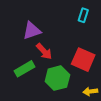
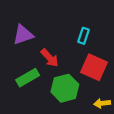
cyan rectangle: (83, 15) -> (83, 36), moved
purple triangle: (32, 31) -> (23, 35), moved

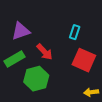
green rectangle: (28, 78) -> (14, 59), moved
green hexagon: (65, 88) -> (36, 79), moved

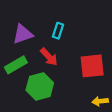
cyan rectangle: (75, 32) -> (58, 31), moved
red square: (84, 60) -> (92, 66), turned -30

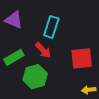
cyan rectangle: (58, 31) -> (51, 27), size x1.5
purple triangle: (23, 34) -> (14, 20), moved, turned 42

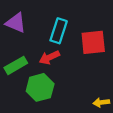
red arrow: (43, 50) -> (49, 57), turned 108
red square: (82, 58) -> (93, 42), moved

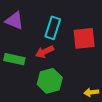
green rectangle: (16, 65) -> (14, 59), turned 42
green hexagon: (40, 87) -> (50, 81), moved

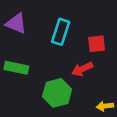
red square: (84, 38) -> (97, 44), size x0.7
red arrow: (45, 52) -> (82, 69), moved

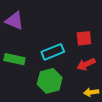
cyan rectangle: (61, 32) -> (53, 52), moved, turned 50
red arrow: (82, 69) -> (86, 64), moved

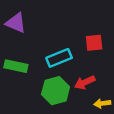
red arrow: (86, 64) -> (85, 82), moved

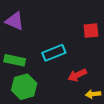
red square: (94, 43) -> (91, 31), moved
green hexagon: (56, 91) -> (24, 87), moved

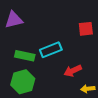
purple triangle: (15, 21) -> (14, 20), turned -36
green rectangle: (15, 60) -> (25, 56), moved

